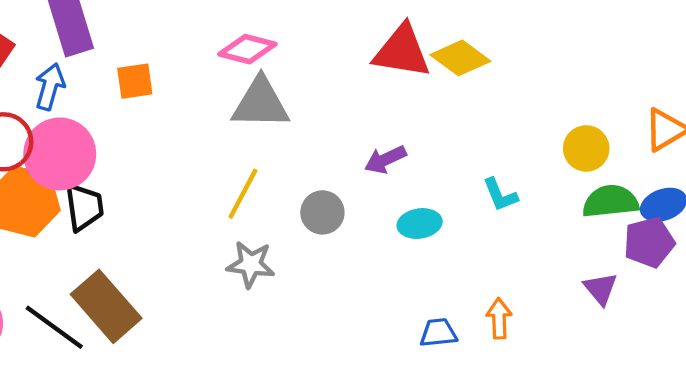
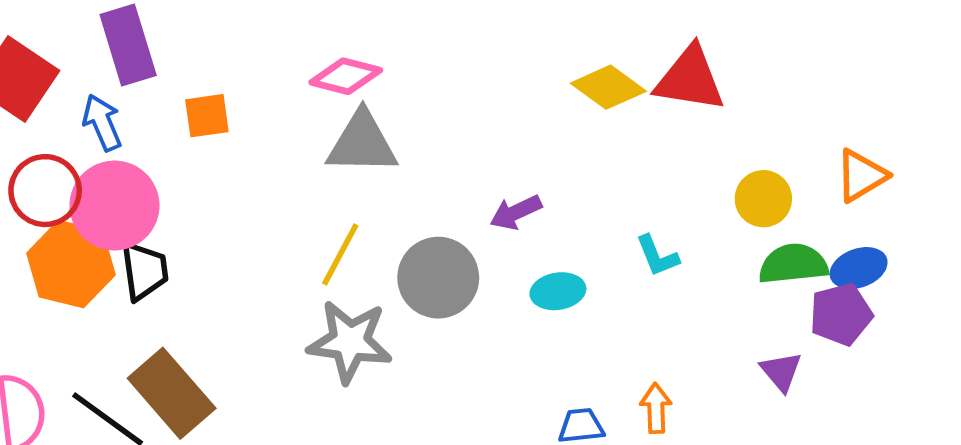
red triangle: (402, 51) -> (690, 79), moved
blue arrow: (50, 87) -> (102, 123), turned -39
gray circle: (322, 212) -> (438, 278), size x1.5
gray star: (251, 264) -> (350, 342), size x1.4

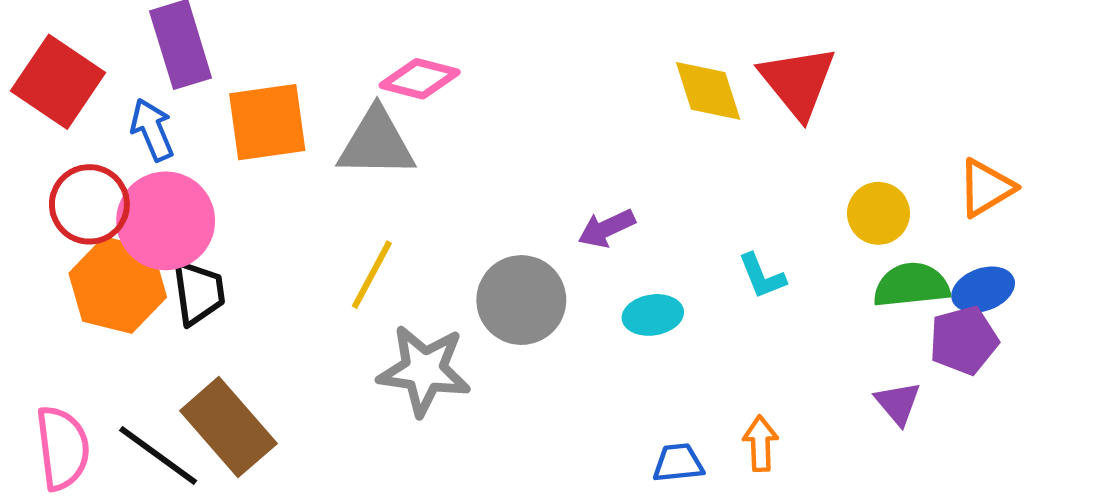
red triangle: (690, 79) -> (798, 82), turned 42
yellow diamond: (608, 87) -> (708, 91), turned 36
orange square: (207, 116) -> (267, 122), size x1.6
gray triangle: (362, 143) -> (376, 143), moved
yellow line: (340, 254) -> (372, 275), moved

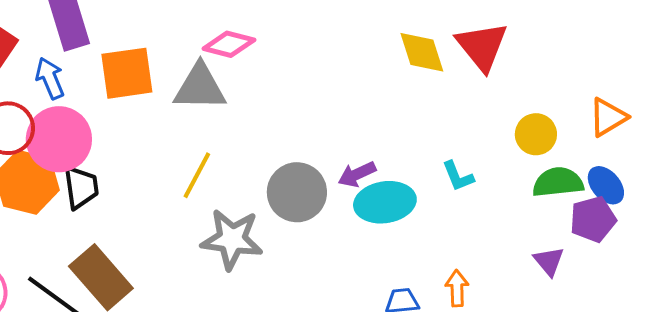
purple arrow: (606, 228) -> (357, 174), moved
blue ellipse: (983, 290) -> (606, 185), turned 69
cyan ellipse: (653, 315) -> (385, 202), size x1.5

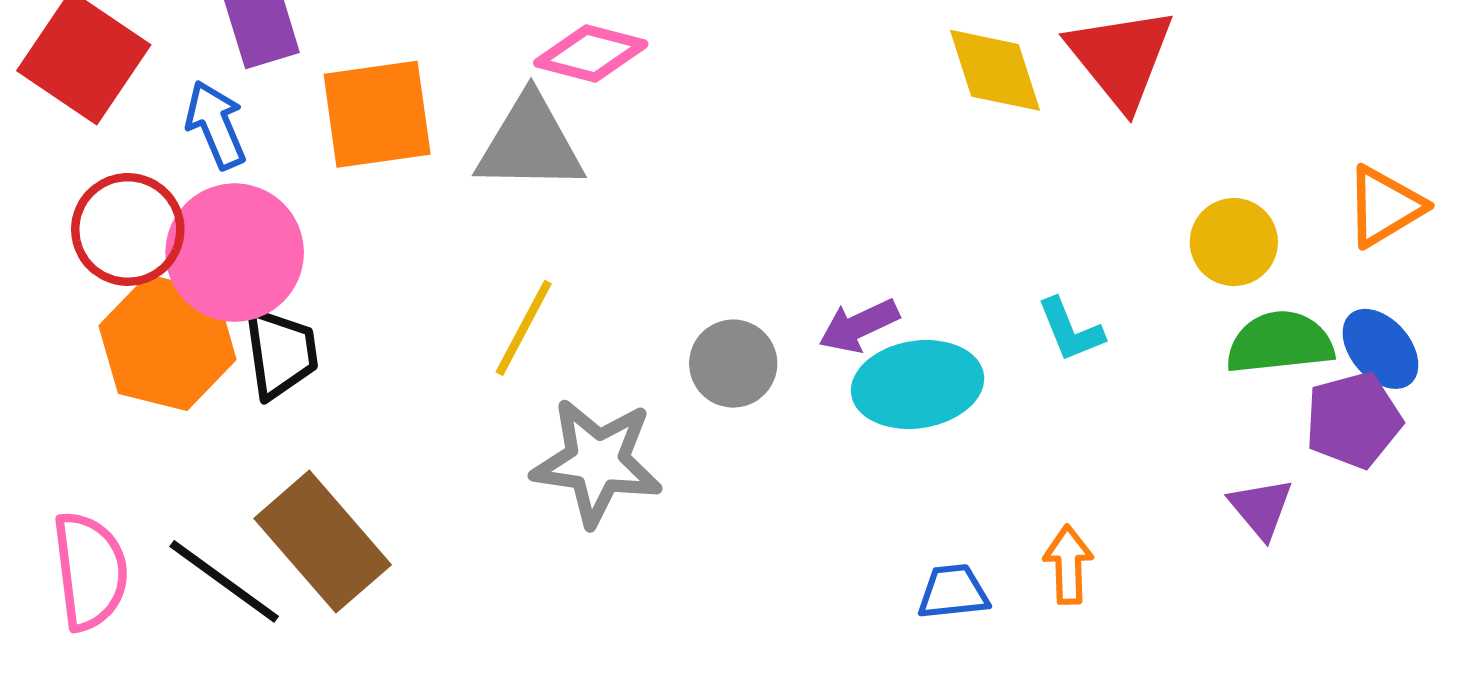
gray circle: (297, 192) -> (733, 364), size x0.7

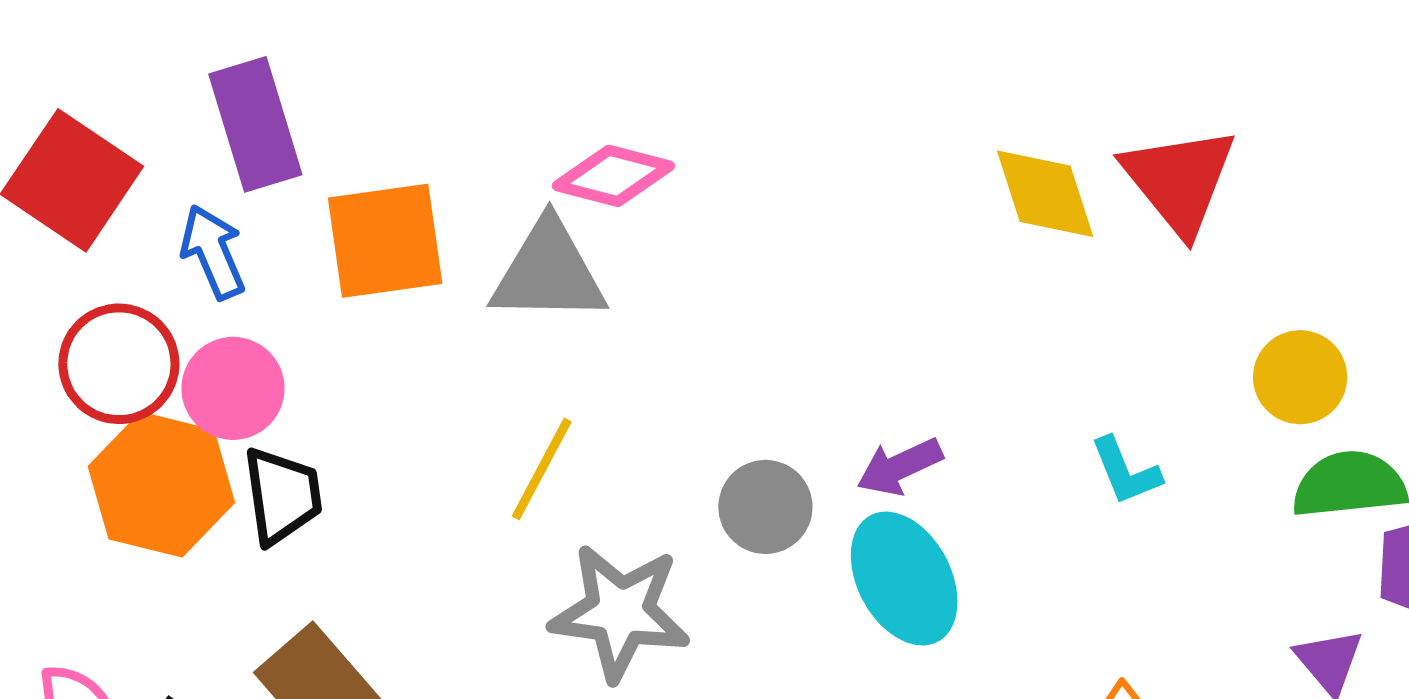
pink circle: (235, 253) -> (233, 388), size x0.7
cyan ellipse: (918, 384) -> (904, 579), moved, turned 71

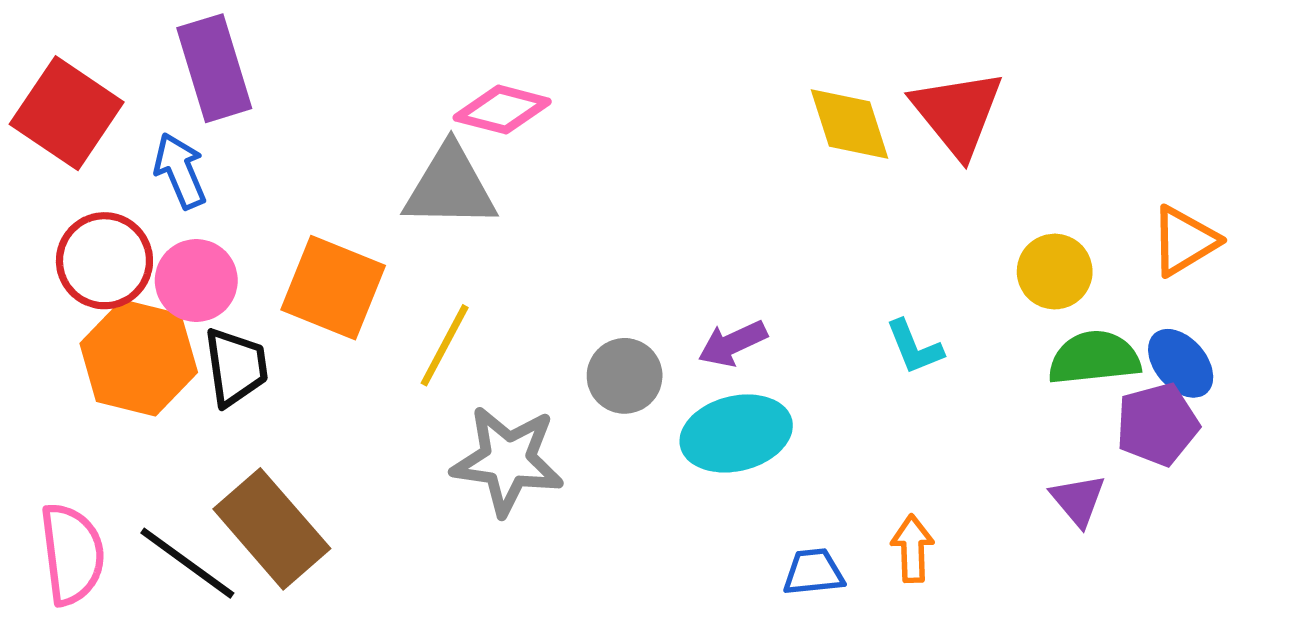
orange square: (385, 241) -> (333, 288), moved, turned 30
cyan ellipse: (904, 579) -> (736, 433), turned -76

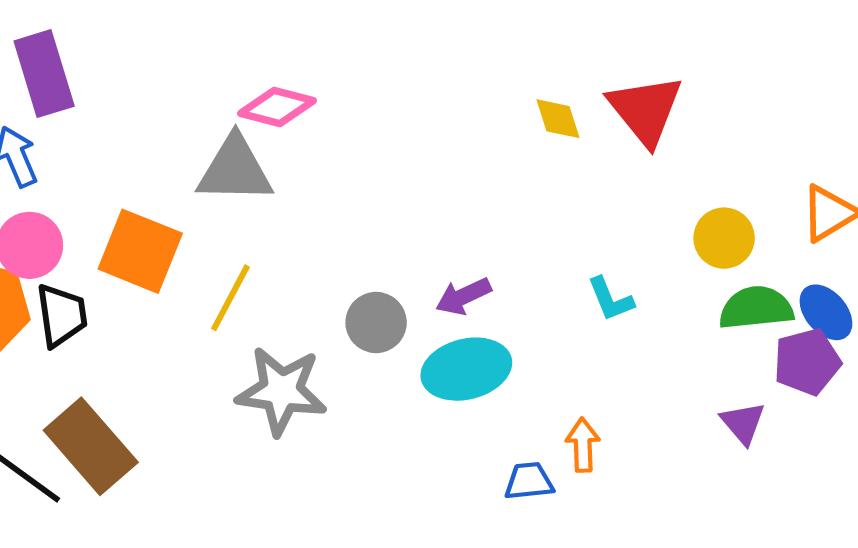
yellow diamond: (850, 124) -> (558, 119), size x0.7
orange arrow: (912, 549) -> (583, 445), moved

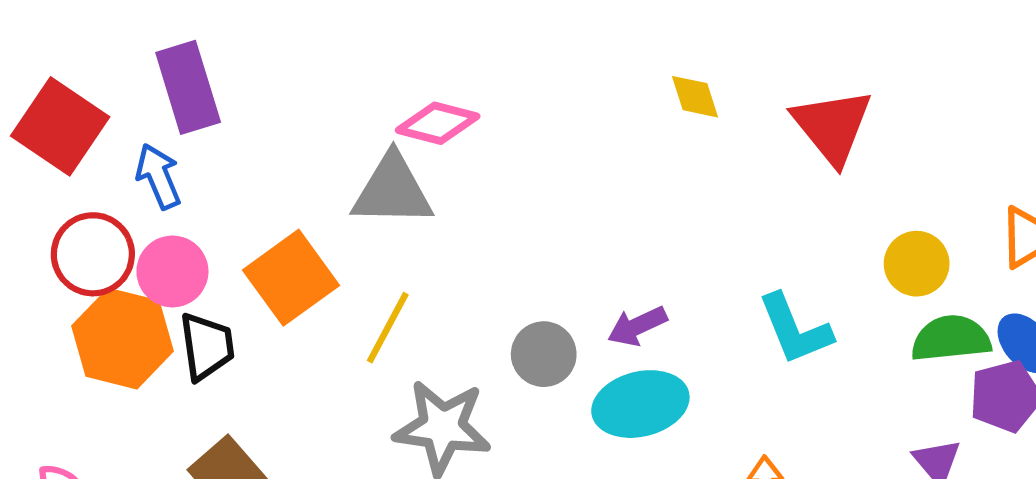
yellow diamond: (558, 119) -> (695, 97), moved
orange square: (140, 251) -> (291, 278), turned 32
cyan L-shape: (610, 299) -> (795, 329), size x1.5

